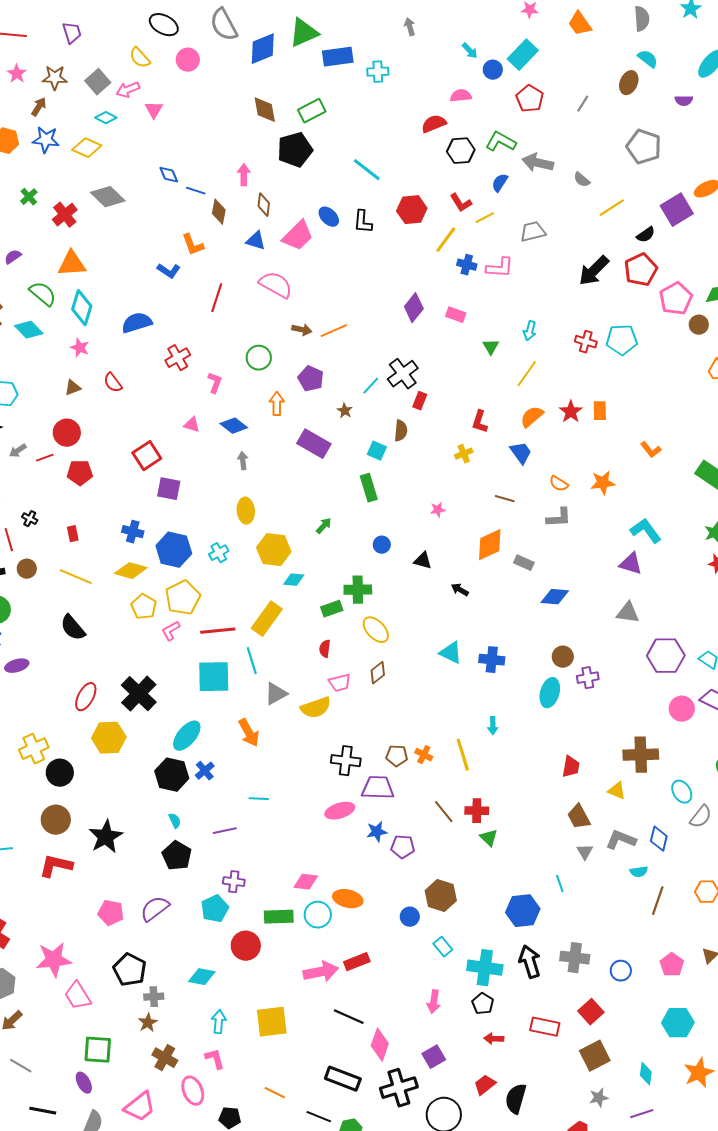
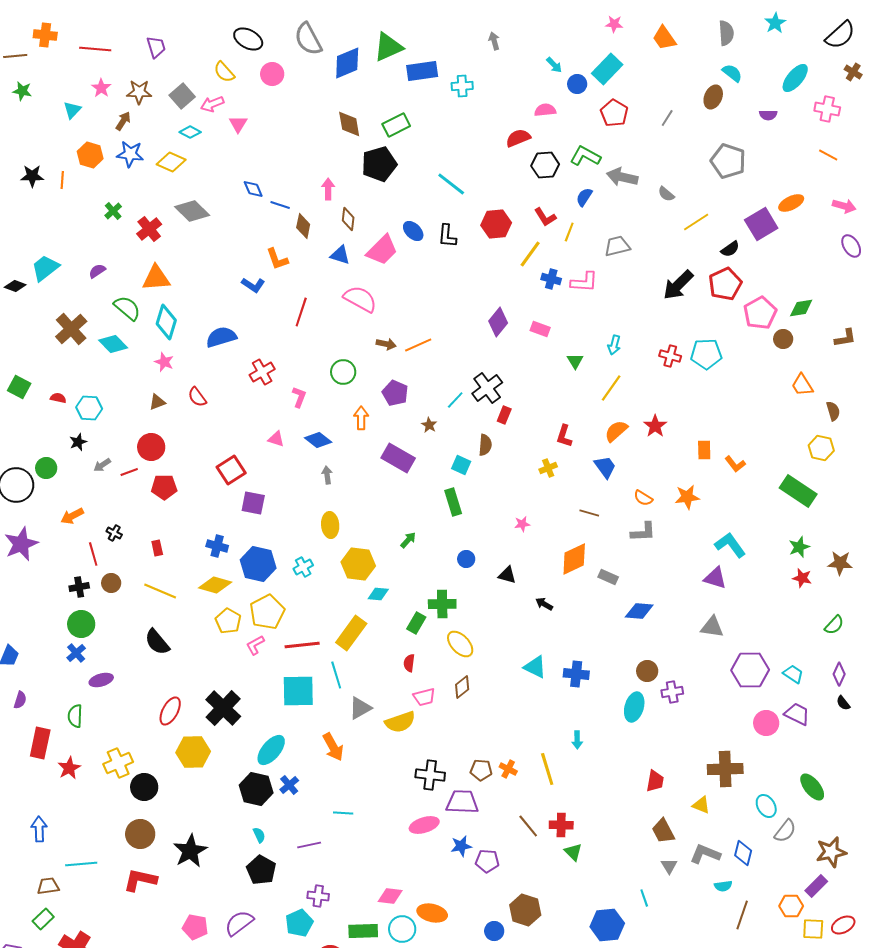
yellow line: (485, 218) -> (569, 232), turned -42
orange rectangle: (600, 411) -> (704, 450), moved
green rectangle: (332, 609) -> (416, 623), turned -40

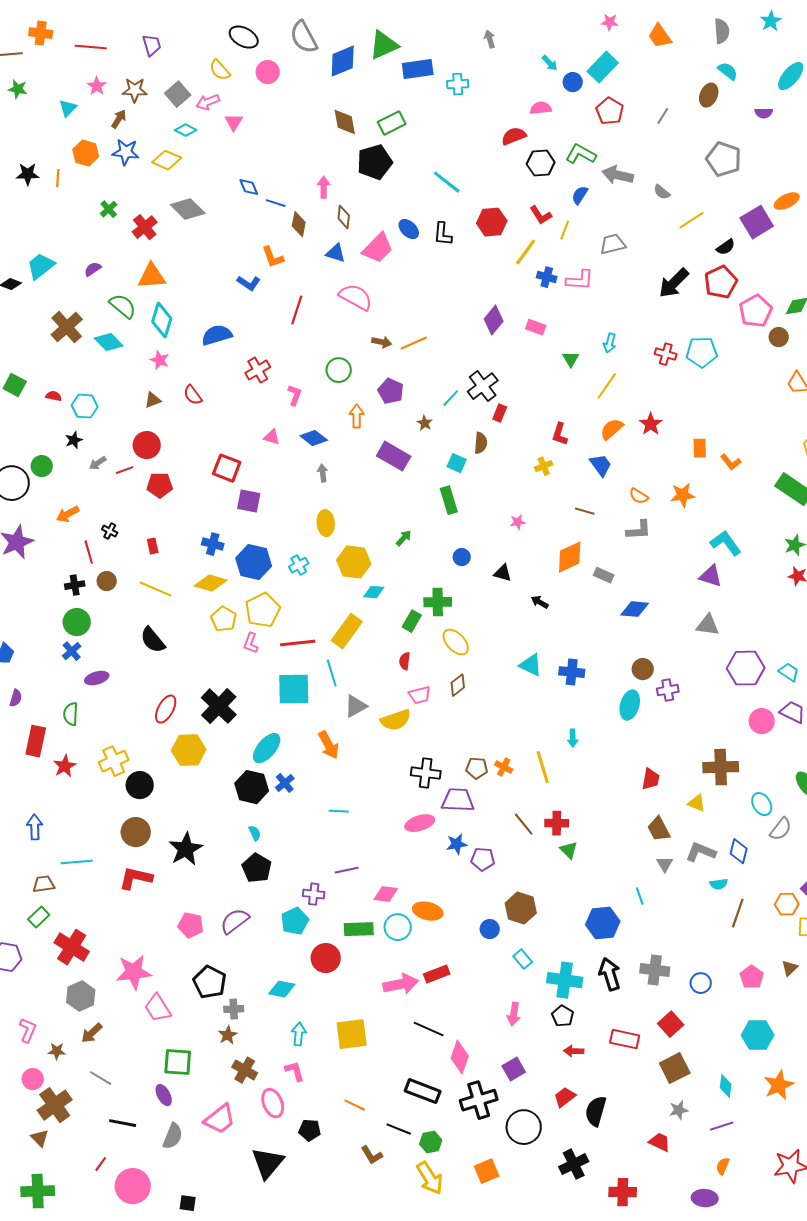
red square: (231, 470) -> (227, 468), turned -36
pink L-shape: (255, 645) -> (251, 643), turned -40
purple line: (309, 845) -> (347, 870), moved

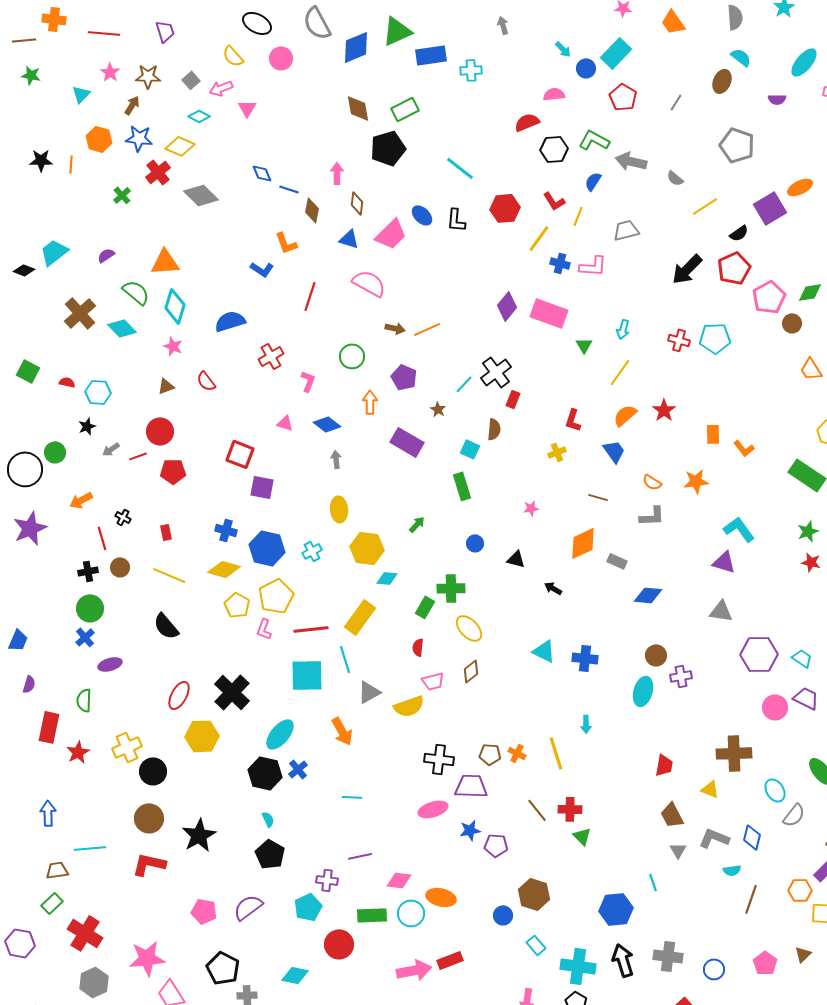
gray square: (178, 94) -> (191, 80), size x0.7
red cross: (145, 227) -> (158, 172), moved
pink rectangle: (536, 327) -> (549, 313), size x1.8

